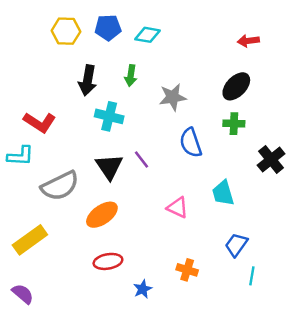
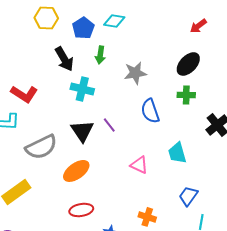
blue pentagon: (108, 28) -> (83, 28), moved, turned -30
red arrow: (248, 41) -> (198, 26), turned -30
black arrow: (88, 80) -> (64, 59), turned -40

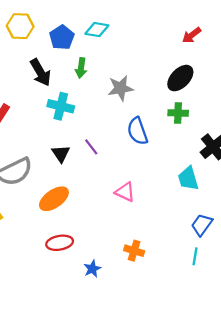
black triangle: (82, 131) -> (61, 154), size x0.7
cyan trapezoid: (177, 153) -> (188, 178), moved
blue trapezoid: (188, 196) -> (202, 225), moved

